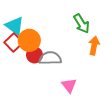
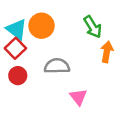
orange circle: (29, 40) -> (42, 26), moved
red circle: (34, 55) -> (18, 76), moved

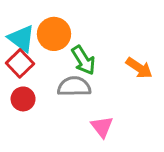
green arrow: (93, 27) -> (83, 60), moved
orange arrow: (107, 52) -> (139, 68), turned 114

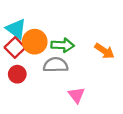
orange circle: (54, 34) -> (35, 42), moved
green arrow: (83, 60) -> (63, 45), turned -55

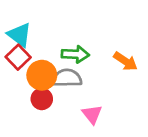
orange circle: (35, 42) -> (42, 75), moved
red circle: (17, 74) -> (42, 99), moved

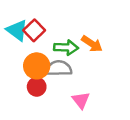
red square: (18, 57) -> (34, 30), moved
orange arrow: (125, 61) -> (92, 44), moved

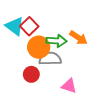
orange circle: (37, 66) -> (39, 47), moved
pink triangle: (81, 100) -> (69, 86), turned -35

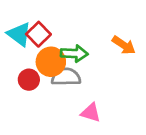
orange arrow: (78, 38) -> (124, 45), moved
red circle: (31, 74) -> (29, 80), moved

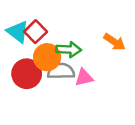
red circle: (29, 80) -> (27, 74), size x1.5
pink triangle: (91, 113) -> (84, 78), moved, turned -30

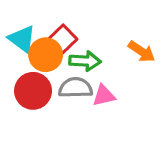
red square: (36, 32) -> (63, 39), moved
orange circle: (47, 57) -> (46, 55), moved

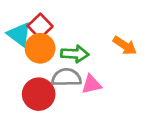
red square: (63, 39) -> (40, 26), moved
red circle: (33, 91) -> (39, 94), moved

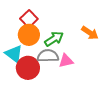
cyan triangle: (19, 34) -> (14, 54), moved
green arrow: (75, 54) -> (54, 39), turned -36

